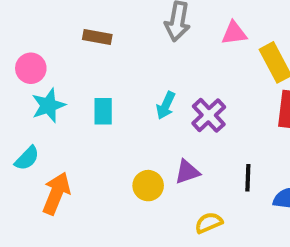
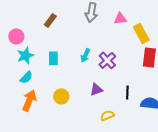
brown rectangle: (97, 37) -> (50, 20), turned -64
cyan semicircle: (27, 158) -> (26, 77), moved
yellow circle: (148, 186) -> (61, 96), moved

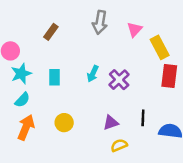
pink triangle: (120, 18) -> (135, 29), turned -40
purple triangle: (96, 89) -> (111, 123), moved

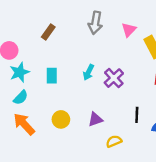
purple triangle: (111, 123) -> (95, 119), moved
orange arrow: (26, 127) -> (24, 124), turned -65

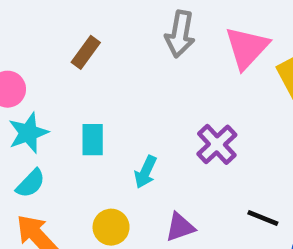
pink triangle: (129, 30) -> (247, 48), size x1.5
cyan arrow: (89, 72) -> (146, 172), moved
black line: (137, 115) -> (263, 218), turned -70

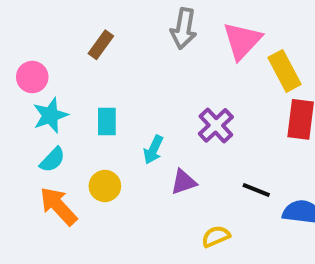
yellow circle: (111, 227) -> (105, 186), moved
purple triangle: (180, 227) -> (184, 182), moved

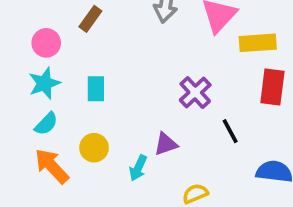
yellow rectangle: (284, 71) -> (258, 43), turned -66
pink circle: (32, 77) -> (46, 43), moved
cyan arrow: (153, 150) -> (138, 168), moved
black line: (256, 190) -> (230, 131), moved, turned 40

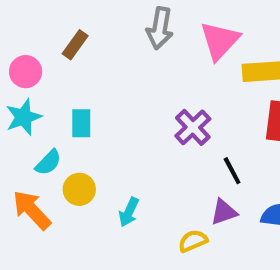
cyan semicircle: (46, 124) -> (48, 162), moved
purple triangle: (166, 144) -> (224, 212), moved

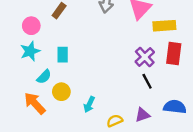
purple cross: (193, 127) -> (145, 57), moved
purple triangle: (224, 212) -> (142, 115), moved
yellow semicircle: (193, 241) -> (115, 121), moved

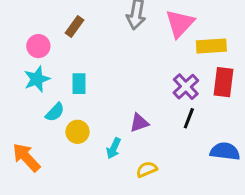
black line: (147, 81) -> (189, 118), turned 49
orange arrow: (35, 103) -> (26, 157), moved
purple triangle: (142, 115) -> (139, 123), moved

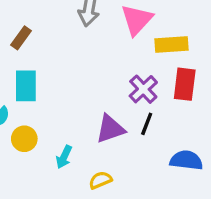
brown rectangle: (74, 26) -> (21, 38), moved
cyan rectangle: (79, 84) -> (26, 86), size x1.4
purple triangle: (139, 123) -> (110, 129), moved, size x1.4

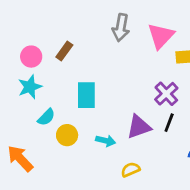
cyan rectangle: (26, 86) -> (86, 95), moved
cyan arrow: (64, 157) -> (106, 141), moved, turned -102

